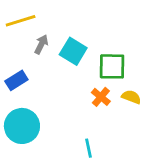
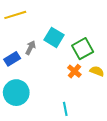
gray arrow: (41, 44) -> (31, 48), moved
green square: (112, 66) -> (83, 49), turned -30

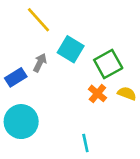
yellow line: (15, 15) -> (39, 20), moved, turned 65

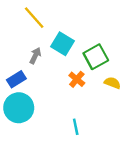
blue rectangle: (16, 77) -> (16, 79), moved
orange cross: (97, 93) -> (77, 79), moved

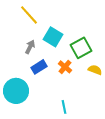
blue rectangle: (16, 79) -> (39, 67), moved

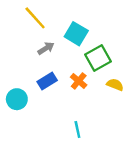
cyan square: (53, 37) -> (76, 34), moved
gray arrow: (30, 47) -> (46, 48), moved, turned 32
cyan circle: (16, 91) -> (17, 99), moved, size x0.7

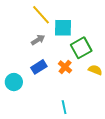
yellow line: (35, 18) -> (41, 15), moved
cyan square: (76, 34) -> (63, 28), turned -30

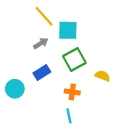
green square: (81, 48) -> (74, 60), moved
orange cross: (65, 67) -> (72, 92), moved, turned -32

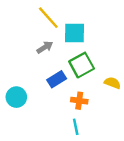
blue rectangle: (42, 73) -> (57, 79), moved

